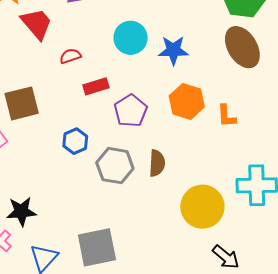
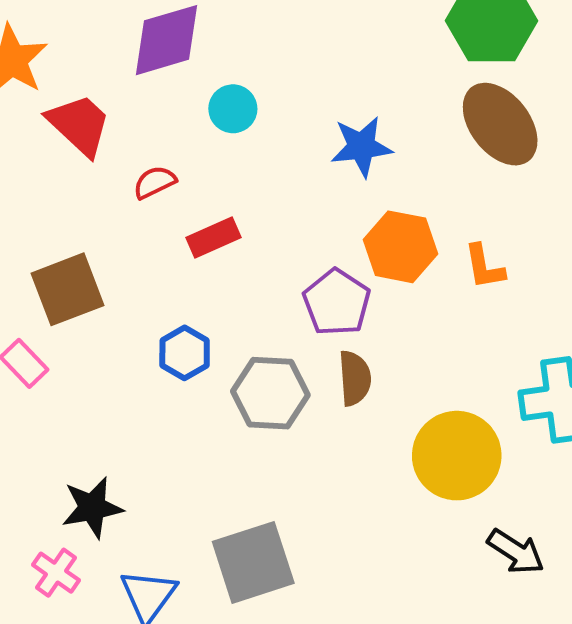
cyan circle: (131, 38) -> (233, 109), moved, size x0.7
purple pentagon: (131, 111) -> (337, 302), moved

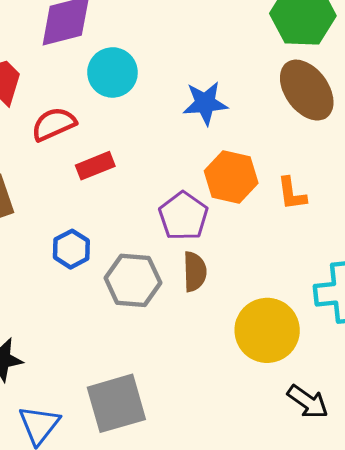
cyan circle: (233, 109) -> (112, 72), size x1.4
red semicircle: (155, 182) -> (54, 124), size x1.4

